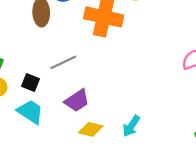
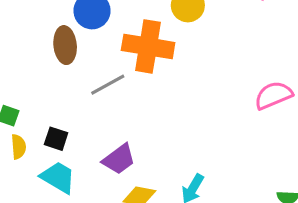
gray line: (63, 62) -> (108, 85), moved

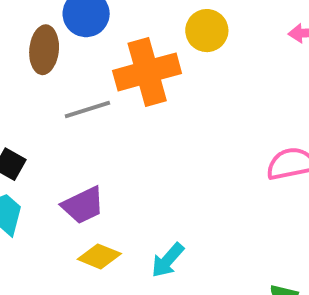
orange cross: (148, 46) -> (147, 72), turned -36

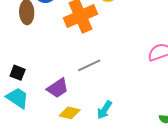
gray line: (87, 110) -> (89, 65), moved

